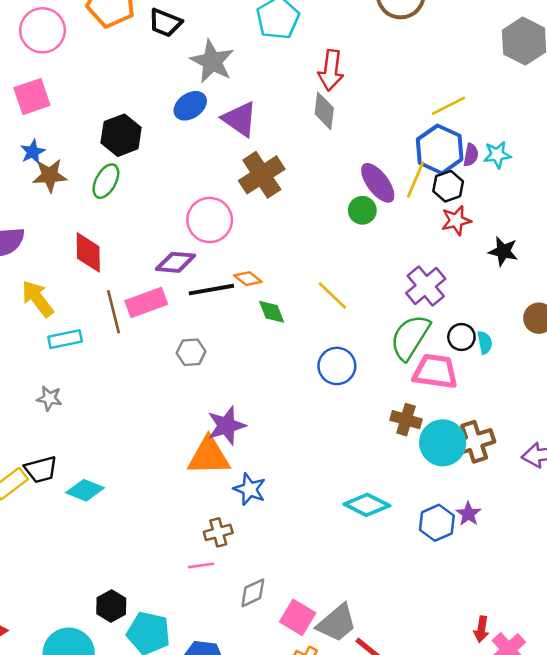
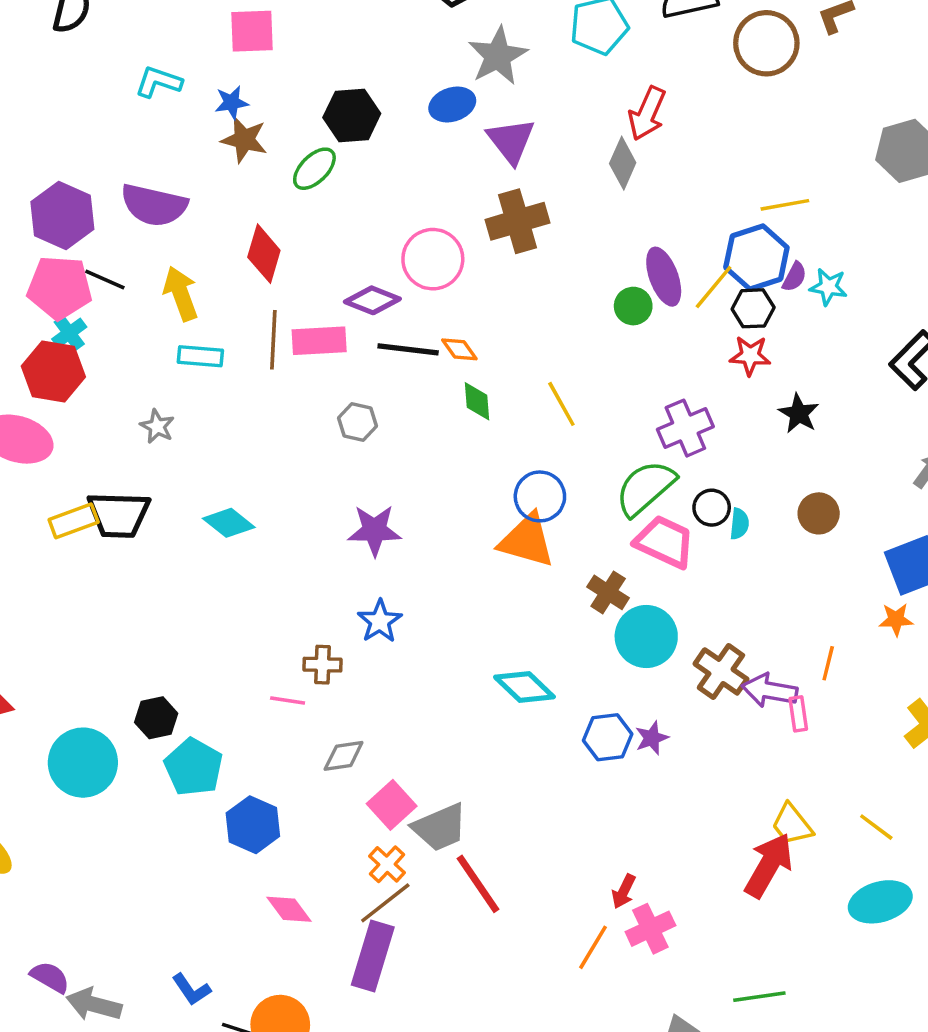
brown cross: (474, 442) -> (721, 671), moved, turned 36
orange triangle: (209, 456) -> (527, 541), moved
black trapezoid: (41, 470) -> (119, 515), size x1.4
cyan diamond: (85, 490) -> (229, 523), moved

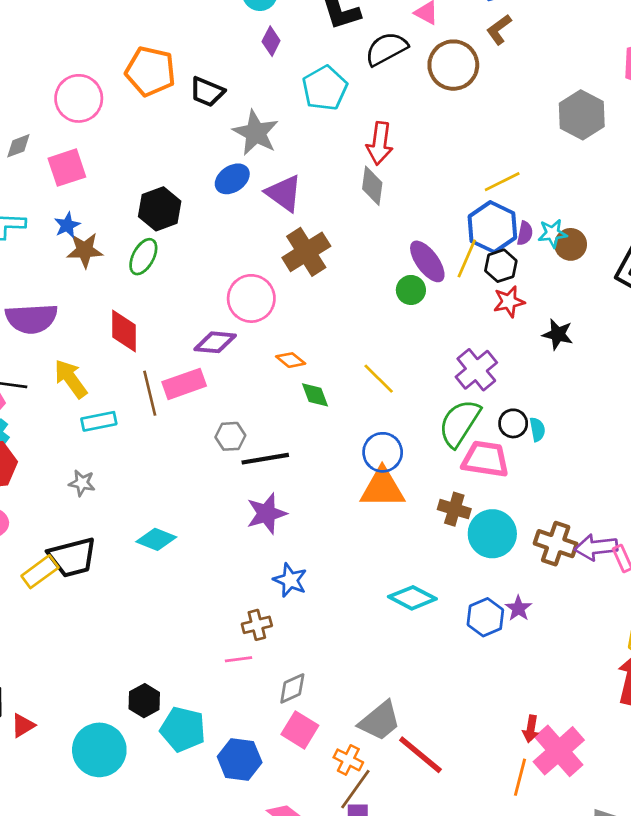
black line: (408, 349) -> (265, 459), moved
brown circle: (819, 513) -> (571, 244), moved
pink square: (392, 805) -> (300, 730), moved
pink cross: (650, 929) -> (559, 751), size x1.4

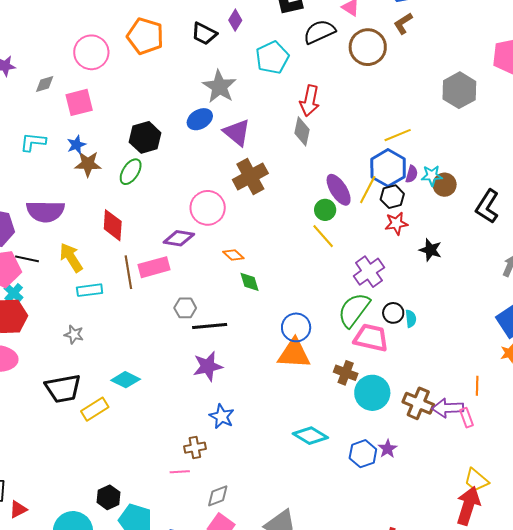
black trapezoid: (207, 92) -> (204, 34), moved
yellow line: (379, 379) -> (323, 236), moved
yellow rectangle: (40, 572) -> (95, 409), moved

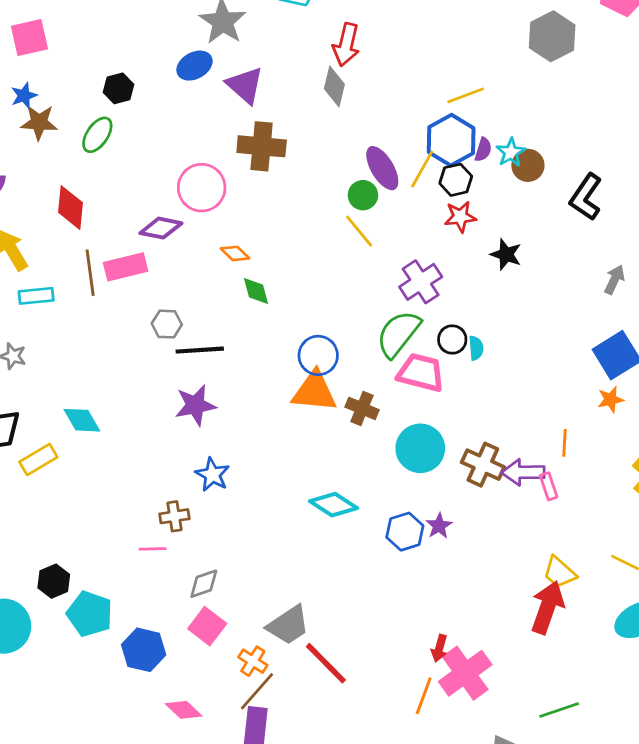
black hexagon: (145, 137) -> (119, 88), size x0.7
cyan star: (432, 176) -> (511, 152), turned -30
brown cross: (250, 177) -> (262, 146), turned 32
brown cross: (346, 373) -> (362, 408), moved
cyan diamond: (126, 380) -> (82, 420), turned 32

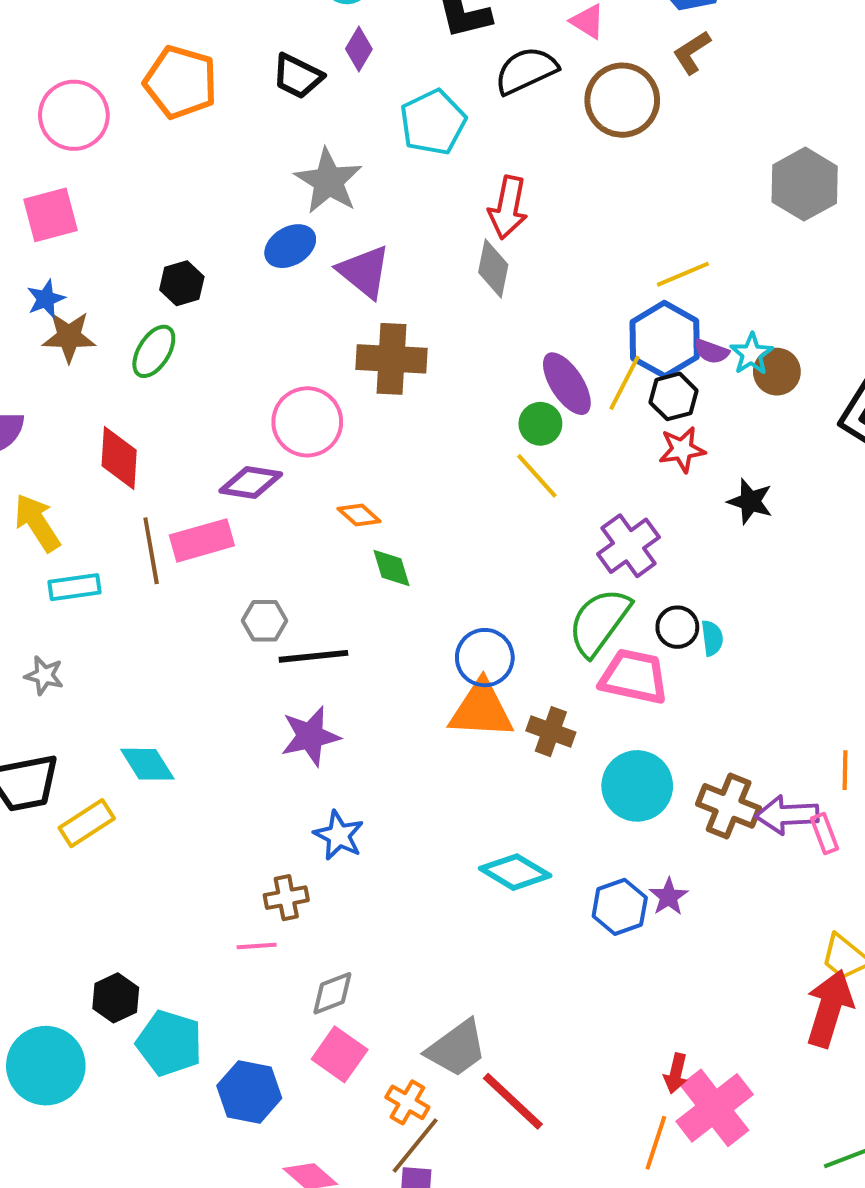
purple semicircle: (483, 150) -> (711, 351), turned 95

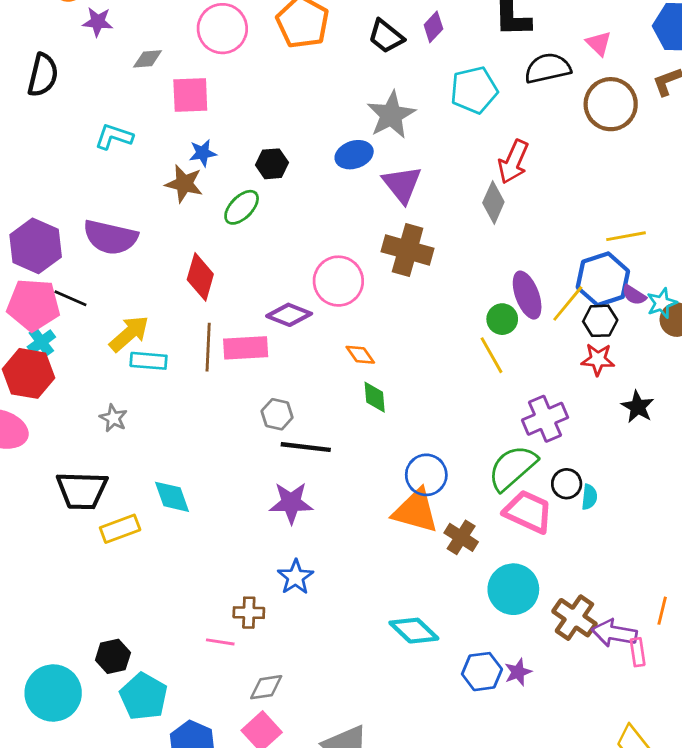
blue star: (46, 299) -> (203, 153), moved
yellow arrow: (37, 523) -> (129, 334), moved, turned 69

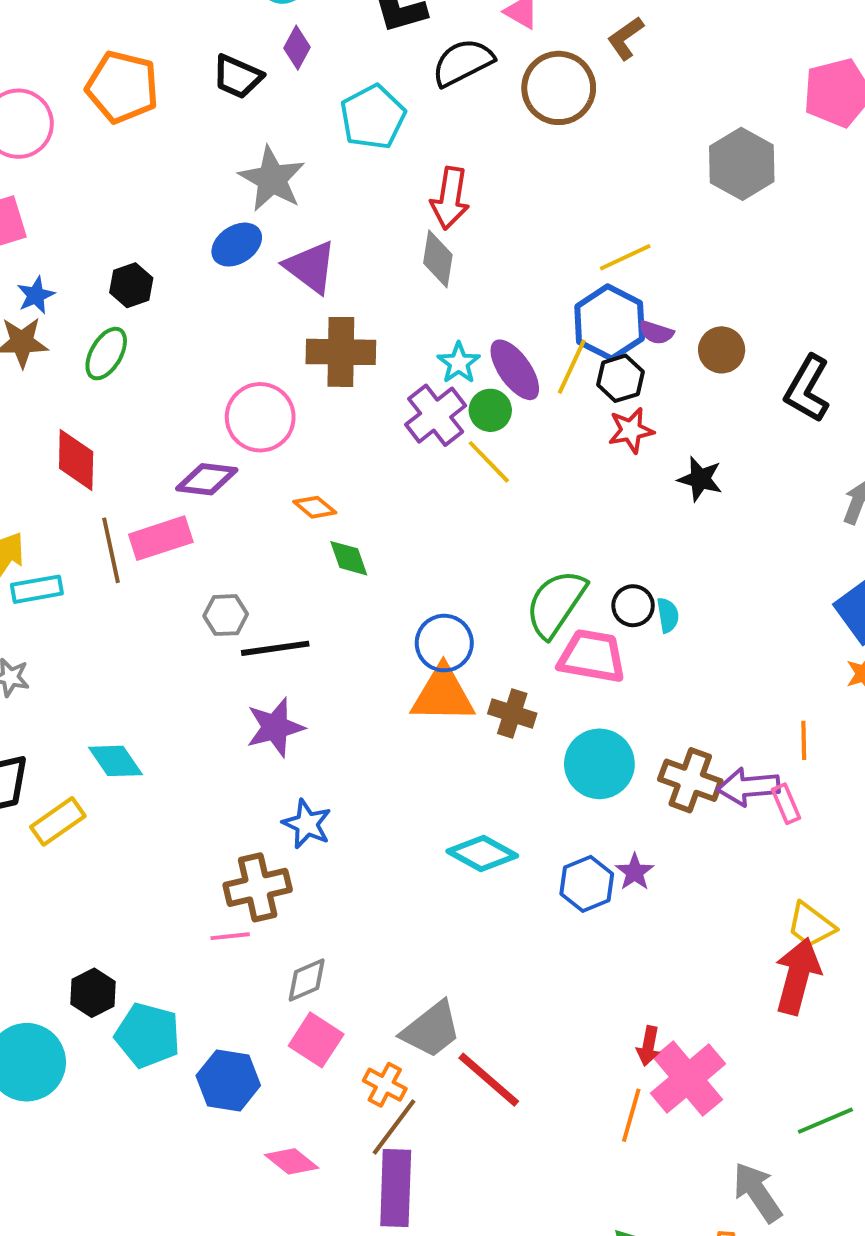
cyan star: (662, 303) -> (459, 363), moved
purple cross: (545, 419) -> (436, 415), moved
brown cross: (249, 613) -> (258, 887), size x1.5

